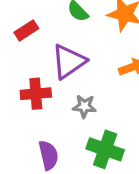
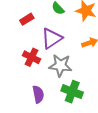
red cross: (36, 94) -> (32, 57), turned 30
gray star: (84, 106) -> (60, 65), size x1.6

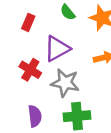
red rectangle: (27, 19) -> (28, 22), turned -40
green cross: (72, 92) -> (77, 116), turned -30

